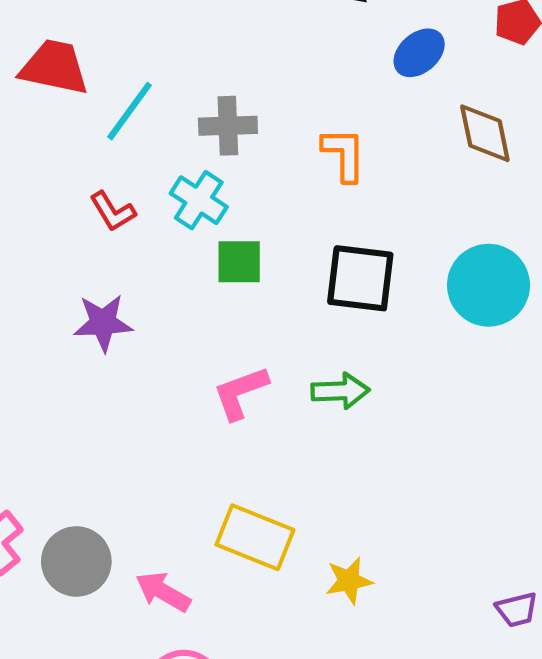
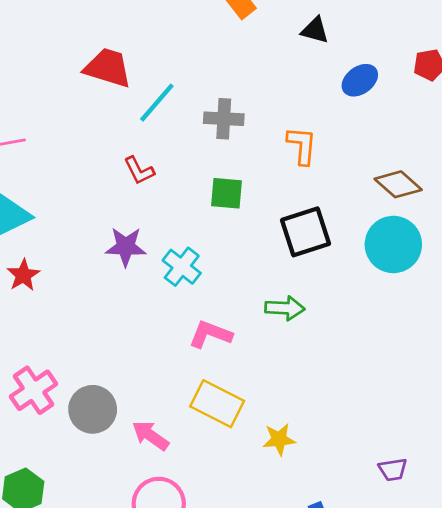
brown diamond: (485, 133) -> (398, 184), moved, turned -42
cyan cross: (199, 200) -> (182, 267), moved
green square: (239, 262) -> (227, 193), moved
black square: (360, 278) -> (305, 232), turned -30
pink L-shape: (240, 393) -> (210, 334), moved, turned 36

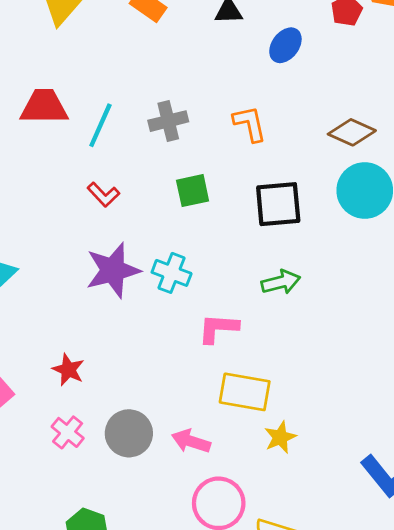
black square: (305, 232) -> (278, 204), turned 30
purple star: (126, 247) -> (113, 270), size x1.4
red star: (23, 275) -> (68, 370), moved
pink cross: (34, 390) -> (68, 432), size x0.7
yellow star: (279, 439) -> (280, 437), moved

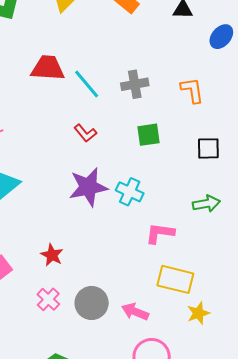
cyan line: (100, 125) -> (87, 84), turned -68
black square: (278, 204) -> (208, 148), size x0.7

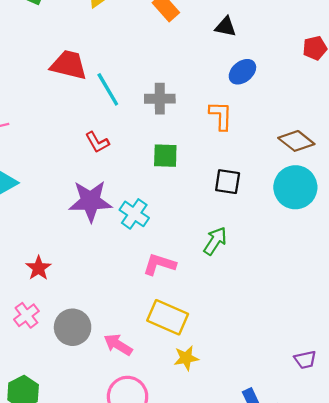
blue ellipse: (221, 37) -> (242, 72), moved
green arrow: (206, 204) -> (215, 241), turned -56

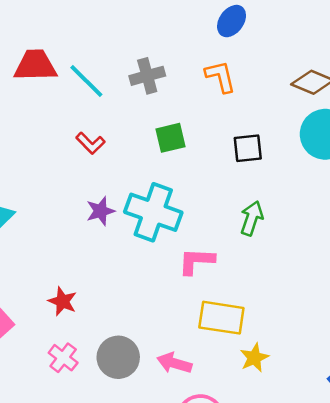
purple star: (90, 201) -> (100, 211), size x0.6
cyan cross: (134, 214) -> (153, 212), size x1.6

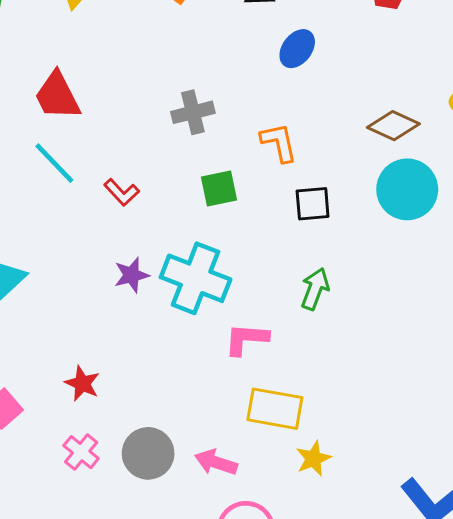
red trapezoid: (35, 65) -> (57, 96), turned -117
orange L-shape: (220, 77) -> (279, 142), moved
cyan line: (86, 81) -> (54, 163), moved

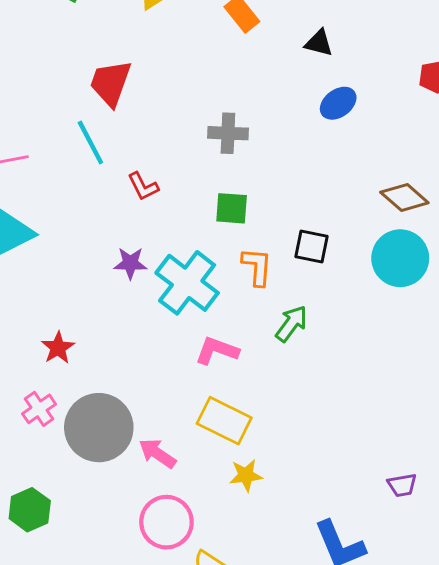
red trapezoid: (57, 96) -> (111, 83), turned 30
orange L-shape: (279, 142) -> (257, 267), moved
gray circle: (148, 453) -> (99, 428), size x1.4

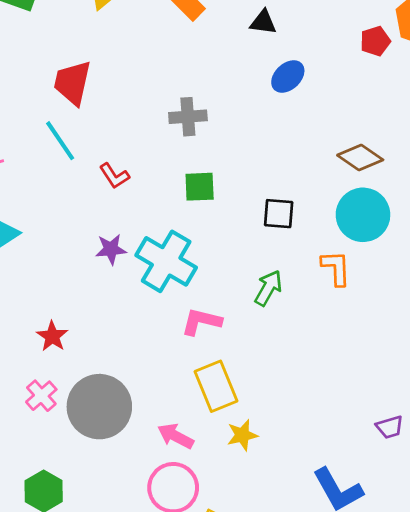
orange L-shape: (257, 267) -> (336, 268), moved
yellow rectangle: (224, 421) -> (216, 386), turned 48
pink arrow: (157, 453) -> (176, 436), moved

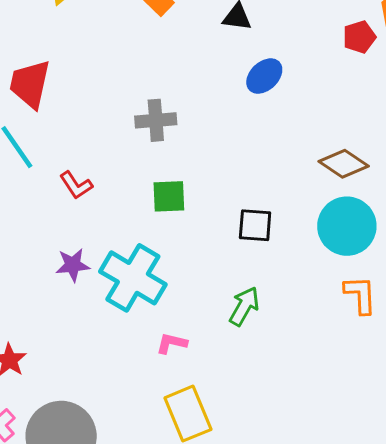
orange L-shape: (336, 268) -> (360, 295), moved
pink L-shape: (201, 322) -> (172, 343), size x0.7

